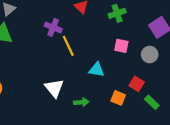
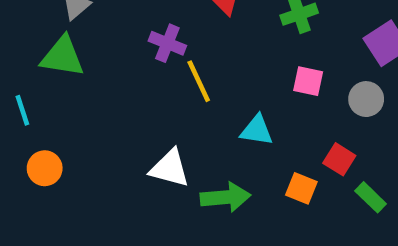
white triangle: (54, 88) -> (170, 168), turned -36
green arrow: (81, 102) -> (225, 197), size x1.5

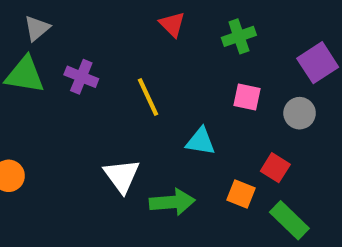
purple cross: (167, 43) -> (81, 77), moved
white triangle: (170, 168) -> (122, 176), turned 39
green rectangle: (371, 197) -> (289, 220), moved, size x1.4

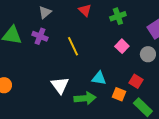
gray triangle: (37, 28) -> (45, 12), moved
pink square: (247, 97) -> (122, 46), turned 32
cyan triangle: (201, 141) -> (99, 78), moved

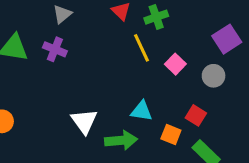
green cross: (118, 16) -> (156, 17), moved
yellow line: (73, 46) -> (142, 48), moved

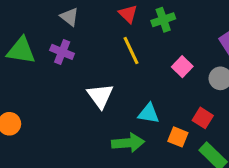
gray triangle: (62, 14) -> (69, 17), turned -42
yellow line: (142, 48) -> (131, 51), moved
white triangle: (84, 121) -> (100, 96), moved

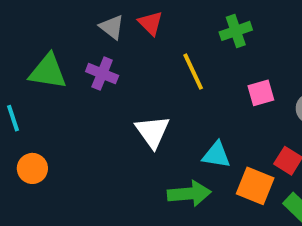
red triangle: (128, 14) -> (151, 23), moved
pink square: (182, 67) -> (261, 93), turned 30
orange square: (178, 137) -> (255, 186), size x1.4

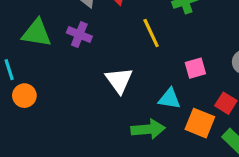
pink square: (261, 93) -> (195, 68), moved
orange circle: (32, 168) -> (24, 96), moved

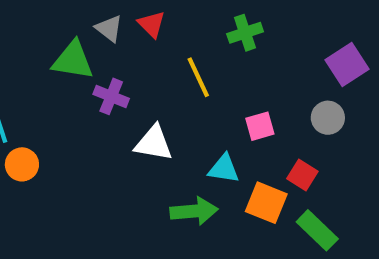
green triangle: (37, 33) -> (73, 60), moved
purple cross: (79, 35) -> (111, 96), moved
white triangle: (119, 80) -> (154, 143), turned -44

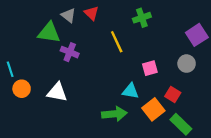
white triangle: (154, 143) -> (57, 92), moved
orange square: (266, 203) -> (153, 109), turned 30

